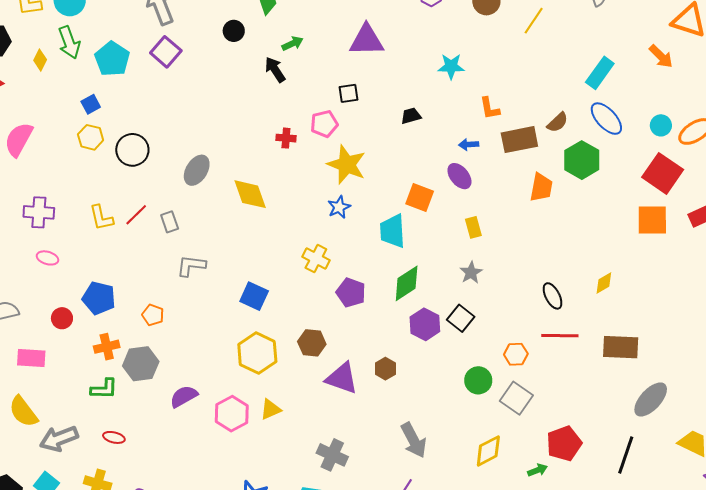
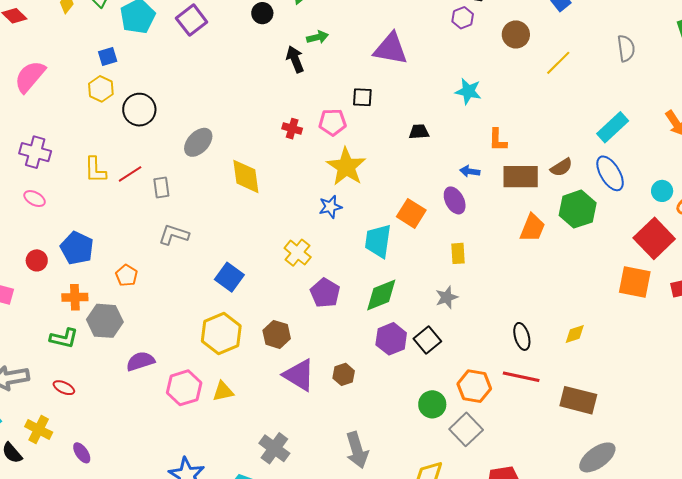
orange hexagon: (516, 354) -> (474, 386), size x1.4

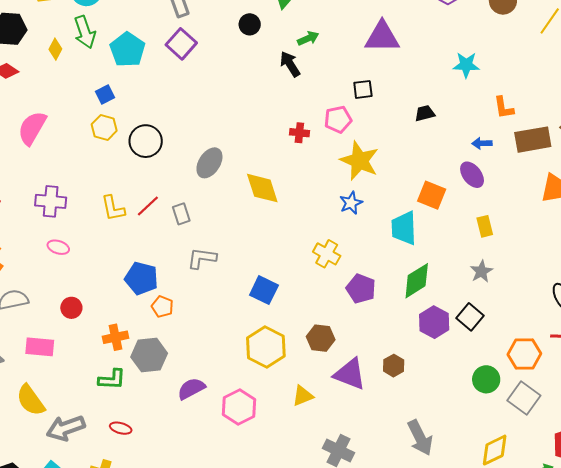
blue pentagon: (77, 248) -> (141, 278), moved
yellow triangle: (223, 391) -> (303, 396), moved

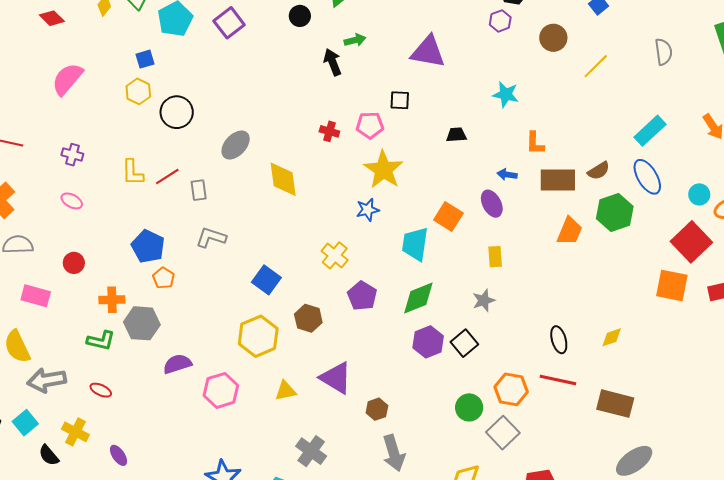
purple cross: (51, 201) -> (72, 155), size x0.7
brown hexagon: (321, 338) -> (308, 318), moved
brown hexagon: (394, 366) -> (377, 409), moved

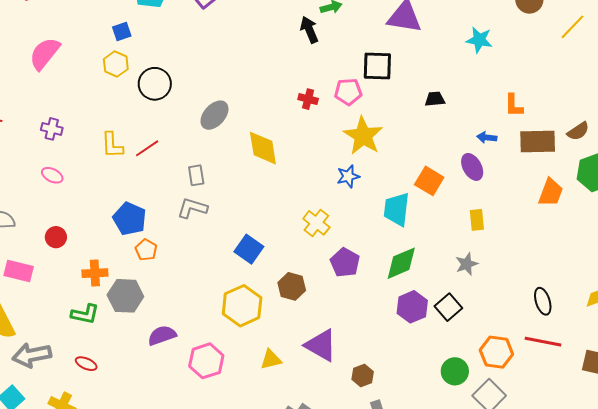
cyan star: (506, 94) -> (479, 40), moved
black square: (400, 100) -> (377, 66), size x1.5
gray rectangle: (199, 190) -> (196, 175), moved

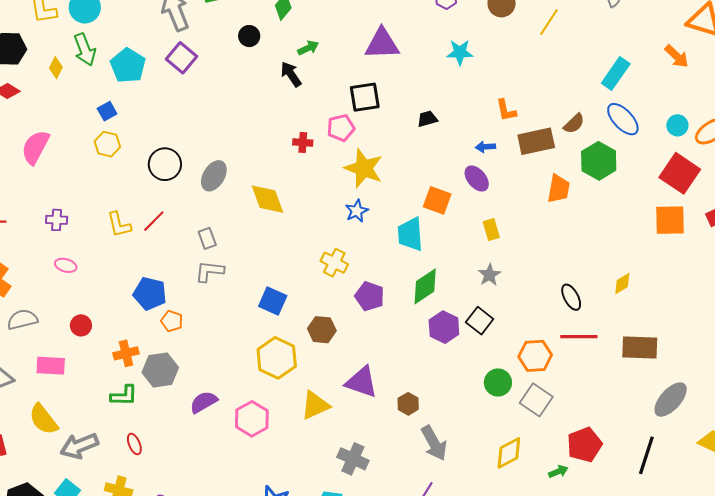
black circle: (155, 84) -> (165, 164), moved
yellow triangle: (271, 359) -> (315, 405), size x1.4
red ellipse: (86, 364) -> (134, 444), turned 55

